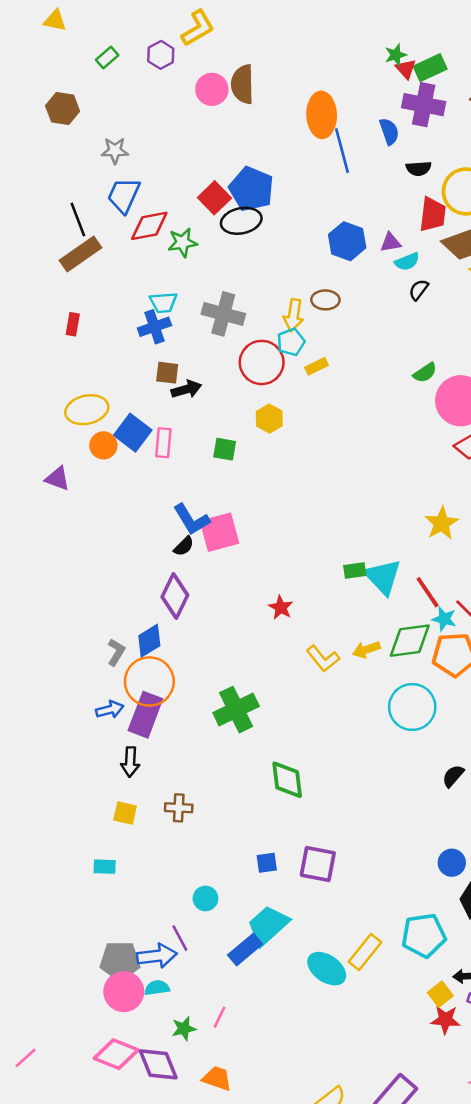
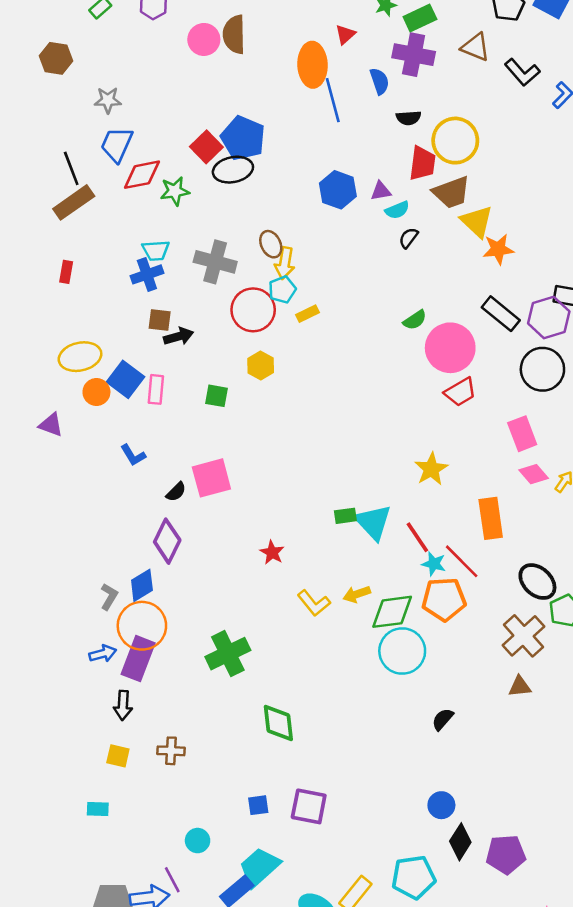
red triangle: (406, 69) -> (345, 34), moved, turned 30
brown ellipse: (325, 300) -> (271, 244), moved, turned 64
blue L-shape: (191, 519) -> (133, 455), moved, size x0.7
green diamond: (410, 641) -> (392, 612), moved

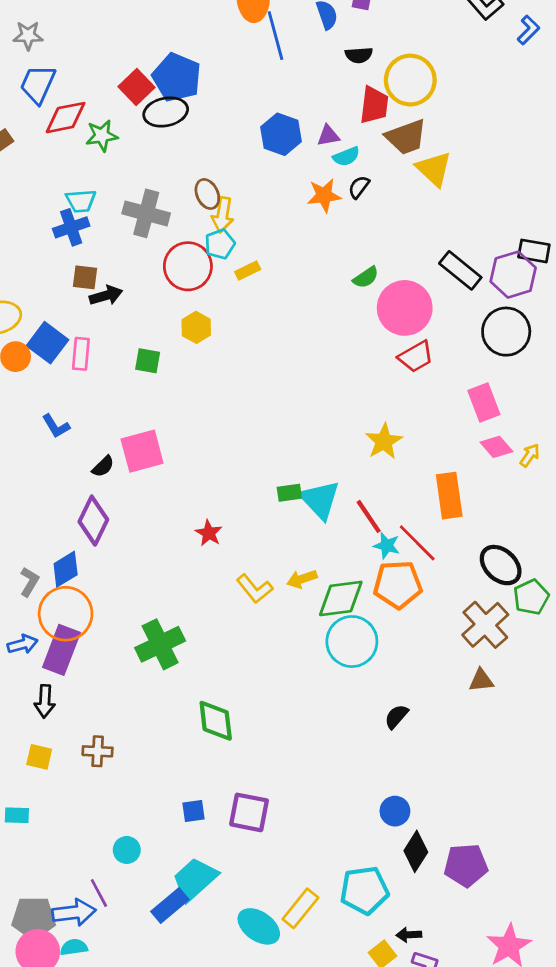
orange star: (498, 249) -> (324, 195), moved

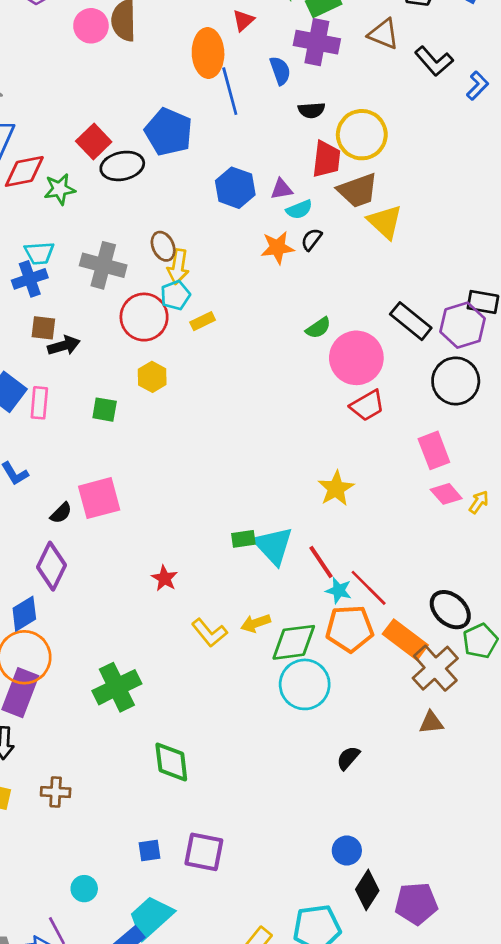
blue pentagon: (177, 77) -> (169, 132), moved
orange rectangle: (449, 496) -> (405, 640), moved, turned -45

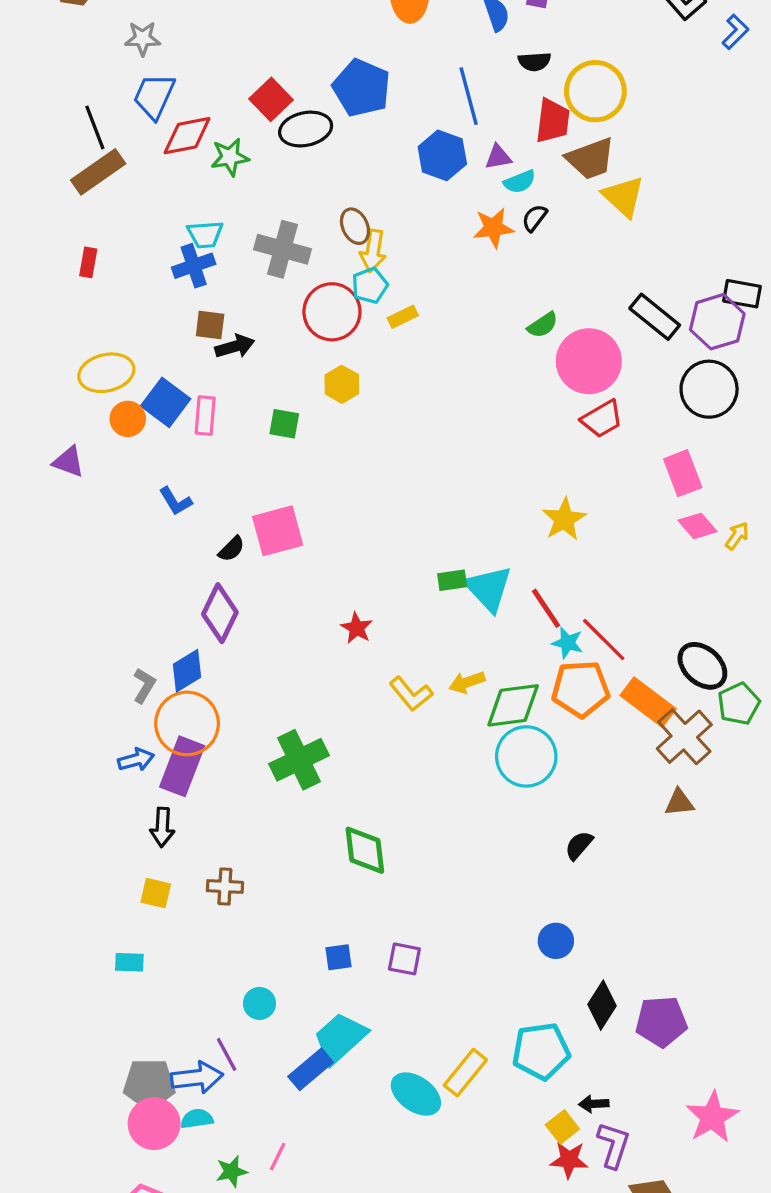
blue line: (230, 91) -> (469, 96), moved
blue circle: (347, 850) -> (556, 941), moved
purple square: (204, 852) -> (404, 959), size x0.7

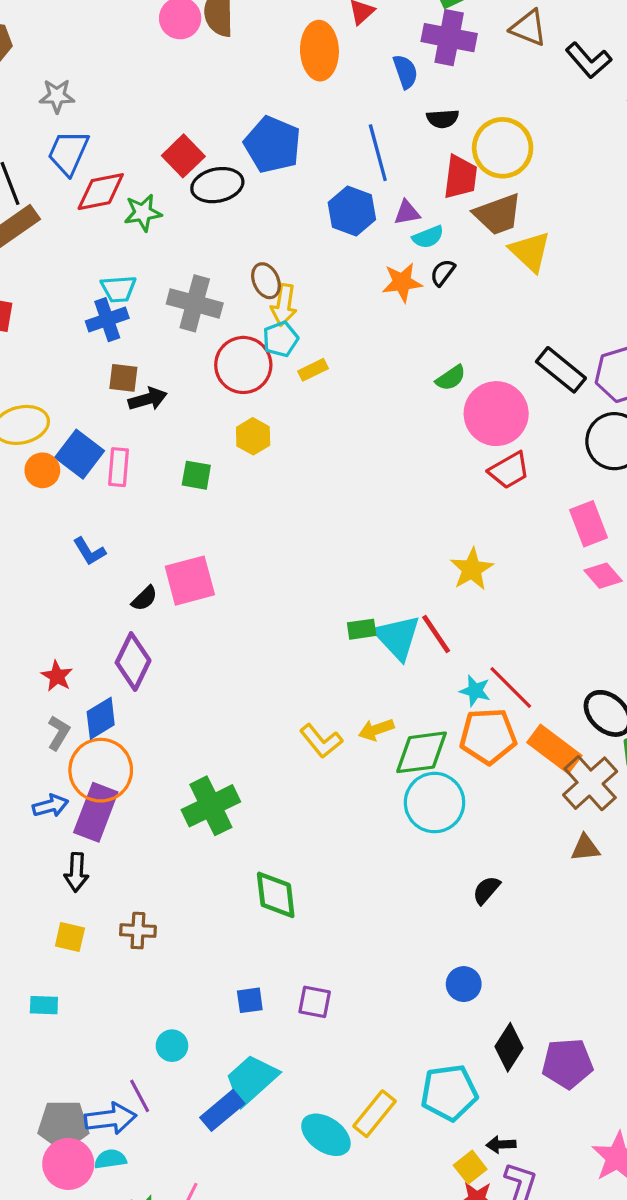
red line: (546, 608) -> (436, 634), moved
red star: (357, 628) -> (57, 676), moved

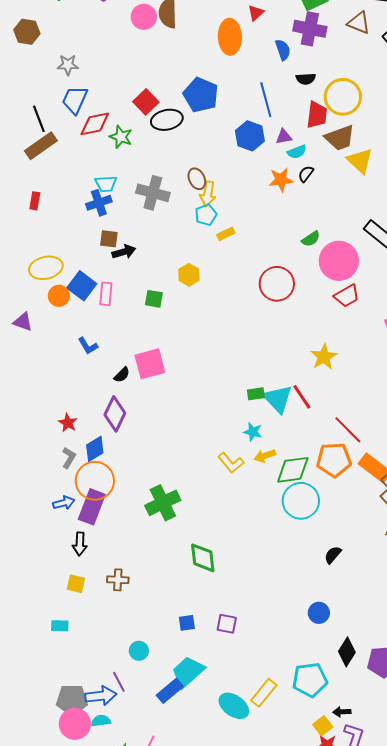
green star: (143, 213) -> (121, 137), turned 30
red circle: (243, 365) -> (277, 284), moved
cyan star: (475, 691) -> (253, 432), moved

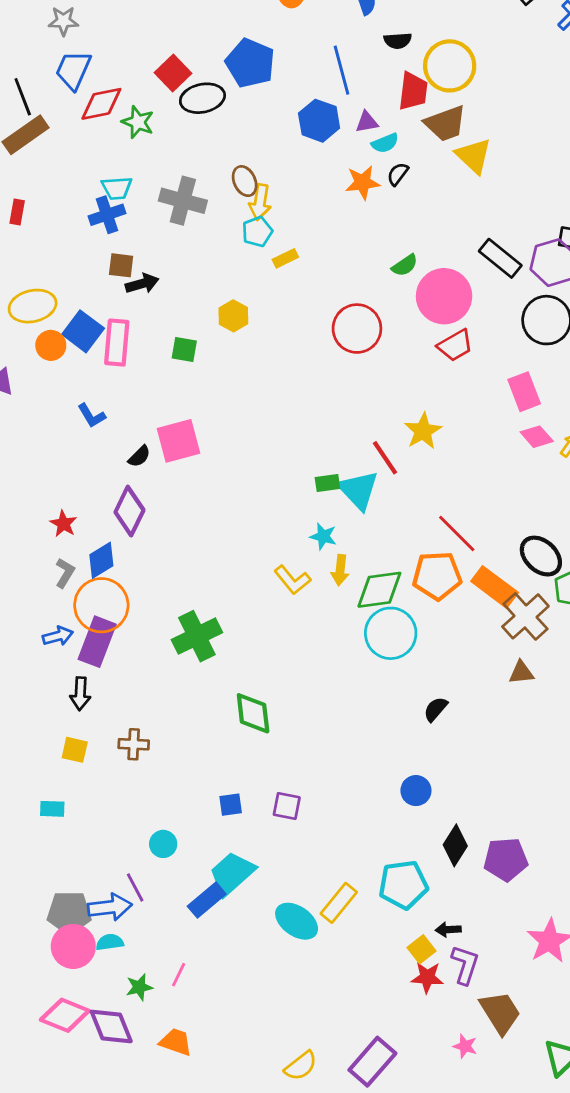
pink rectangle: (106, 294) -> (117, 343), size x1.4
red line: (302, 397) -> (385, 458), moved
yellow arrow: (265, 456) -> (340, 570), turned -65

